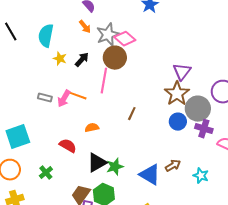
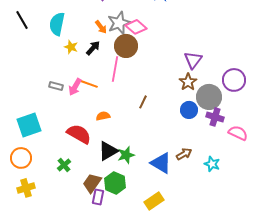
orange arrow: (85, 27) -> (101, 27), moved
brown star: (177, 94) -> (188, 82), size x0.7
red semicircle: (68, 146) -> (79, 134), size x1.4
green cross: (46, 173) -> (64, 165), moved

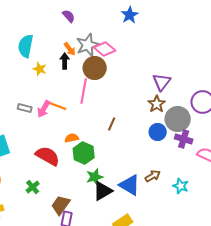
black arrow: (93, 48) -> (65, 61), moved, turned -42
black triangle: (108, 151) -> (103, 191), moved
green hexagon: (115, 183) -> (84, 153), moved

